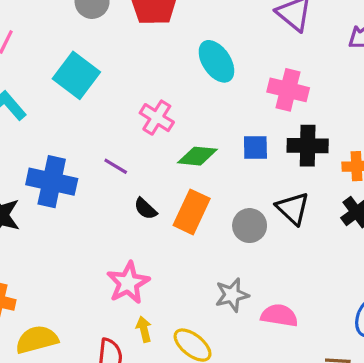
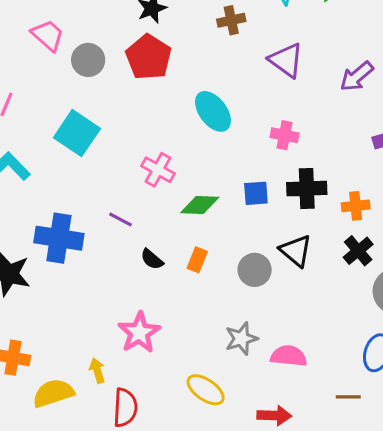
pink cross: (288, 90) -> (285, 135), size x0.7
orange rectangle: (192, 212) -> (197, 260), size x0.6
yellow arrow: (144, 329) -> (97, 371), moved

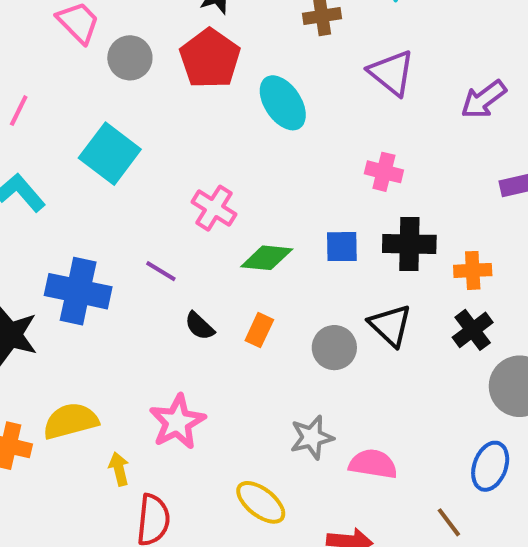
cyan ellipse: (213, 111) -> (283, 103), moved
yellow semicircle: (53, 393) -> (71, 421), moved
brown line: (348, 397) -> (449, 522), turned 50

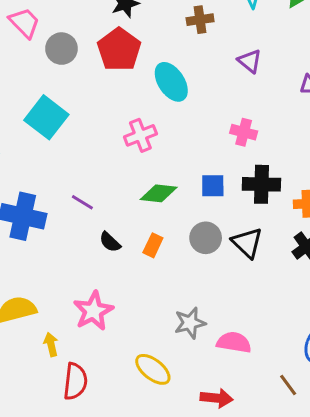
purple triangle: (392, 73) -> (250, 61), size x0.7
pink cross: (214, 208) -> (140, 135), moved, turned 36
gray circle: (334, 348) -> (206, 238), moved

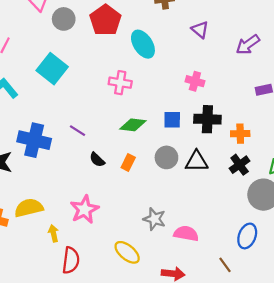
pink cross: (140, 135) -> (120, 83), turned 30
black triangle: (247, 243) -> (197, 161), turned -45
gray star: (190, 323) -> (154, 219), turned 30

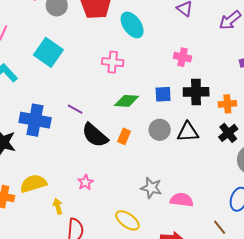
black semicircle: (97, 160) -> (95, 135), size x1.8
pink star: (84, 209) -> (85, 182), size x0.6

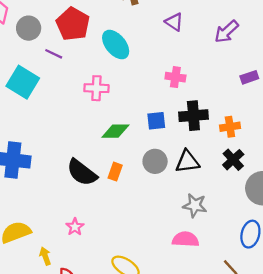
purple line: (75, 109) -> (54, 54), moved
gray star: (151, 188) -> (195, 205), moved

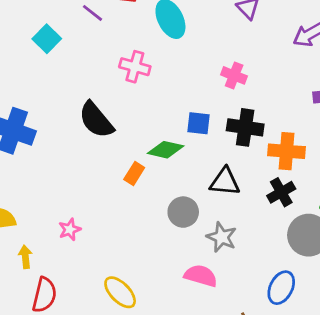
cyan square: (23, 82) -> (47, 39), size x0.7
orange cross: (230, 127) -> (286, 151), size x1.4
green diamond: (115, 131) -> (166, 150), moved
gray circle: (155, 161) -> (183, 212), moved
black semicircle: (82, 173) -> (96, 120), moved

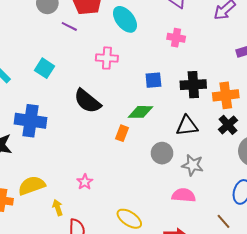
cyan square: (47, 39) -> (44, 68), moved
pink cross: (234, 75) -> (176, 38), moved
blue square: (198, 123) -> (153, 80), moved

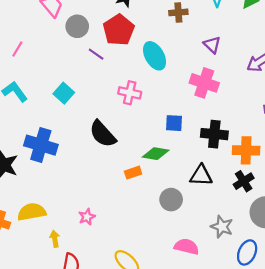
pink cross: (176, 38) -> (204, 83), size x1.5
orange rectangle: (122, 133) -> (133, 173), turned 42
gray star: (193, 165) -> (222, 227), moved

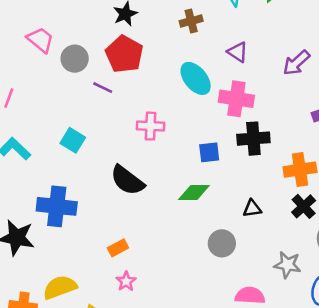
cyan ellipse: (155, 56) -> (196, 78), moved
black cross: (214, 134) -> (253, 139), moved
orange rectangle: (133, 173) -> (118, 248), moved
black triangle: (201, 175) -> (252, 209), size x0.7

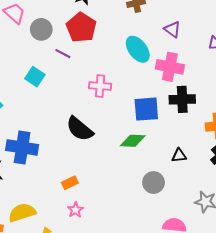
cyan square: (73, 140) -> (35, 77), moved
blue square: (209, 152) -> (146, 109), size x1.5

